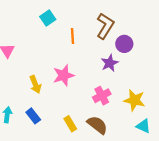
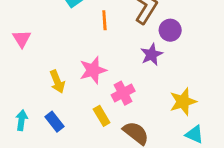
pink cross: (102, 96) -> (123, 93), moved
yellow star: (134, 100) -> (183, 102), turned -30
yellow rectangle: (70, 124) -> (102, 116), moved

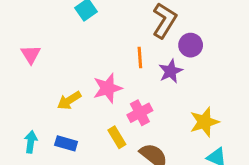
orange line: (104, 20) -> (140, 57), moved
yellow arrow: (57, 82) -> (69, 100), turned 80
blue rectangle: (54, 122) -> (66, 143), turned -36

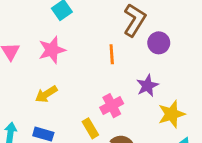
purple star: (171, 71) -> (147, 86), moved
pink star: (108, 88) -> (52, 50), moved

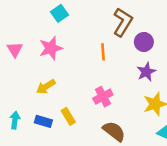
purple star: (147, 86) -> (146, 72), moved
yellow rectangle: (90, 128) -> (68, 116), moved

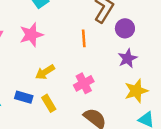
yellow arrow: (46, 87) -> (45, 72), moved
blue rectangle: (43, 121) -> (24, 97), moved

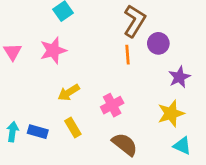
orange line: (84, 38) -> (127, 55), moved
purple star: (127, 58) -> (179, 77), moved
blue rectangle: (24, 97) -> (38, 132), moved

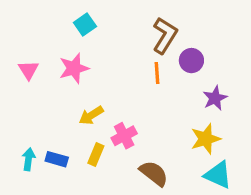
pink cross: (112, 105) -> (124, 136), moved
yellow rectangle: (73, 127) -> (96, 155), turned 54
cyan triangle: (182, 146) -> (218, 175), size x1.4

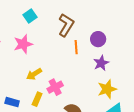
brown L-shape: (165, 35) -> (66, 25), moved
purple star: (215, 98) -> (101, 63), moved

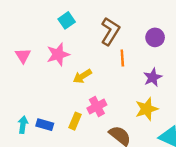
purple circle: (98, 39) -> (155, 37), moved
yellow arrow: (34, 74) -> (82, 76), moved
yellow star: (107, 89) -> (147, 109), moved

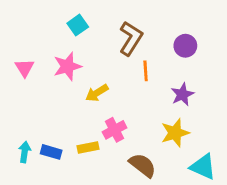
yellow rectangle: (75, 121) -> (88, 148), turned 56

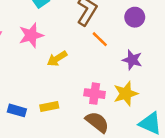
orange line: (146, 71) -> (100, 39), turned -42
purple star: (182, 94) -> (132, 60), turned -30
pink cross: (115, 130) -> (95, 94), moved, turned 36

